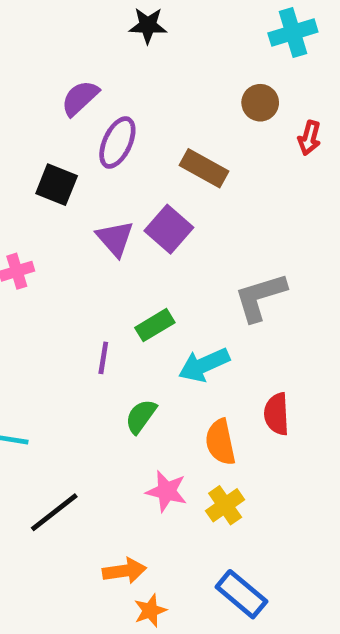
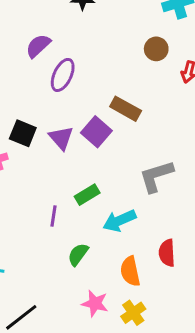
brown rectangle: (204, 168) -> (126, 109), moved
black square: (57, 185) -> (23, 133), moved

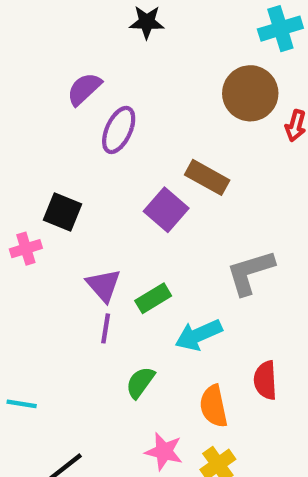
brown circle: (156, 49) -> (250, 93), size x1.6
purple triangle: (61, 138) -> (104, 285), moved

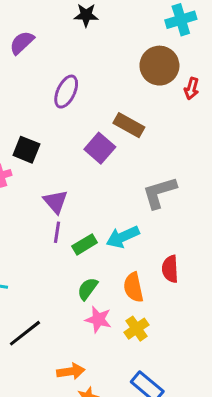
purple semicircle: (84, 89) -> (22, 43), moved
green rectangle: (153, 298) -> (85, 244), moved
green semicircle: (140, 382) -> (88, 289), moved

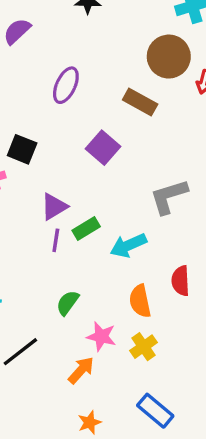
brown rectangle: (129, 125) -> (140, 102), moved
purple triangle: (55, 202) -> (54, 207), turned 40
green rectangle: (85, 244) -> (86, 229), moved
green semicircle: (88, 289) -> (68, 303), moved
orange arrow: (71, 371) -> (81, 370), moved, turned -40

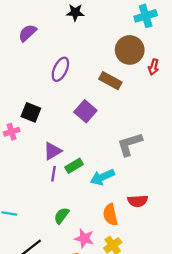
red semicircle: (181, 281) -> (138, 201), turned -90

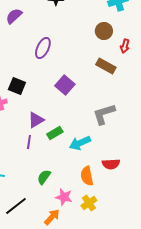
brown circle: (130, 50) -> (104, 31), size x0.7
brown rectangle: (110, 81) -> (106, 66), moved
purple line: (54, 174) -> (29, 142), moved

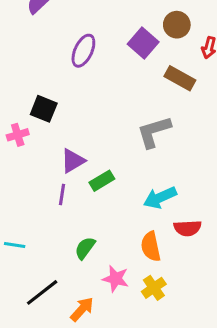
purple square: (65, 85) -> (143, 43), moved
gray L-shape: (104, 114) -> (154, 132), moved
cyan arrow: (80, 143) -> (160, 198), moved
orange arrow: (52, 217) -> (82, 309), moved

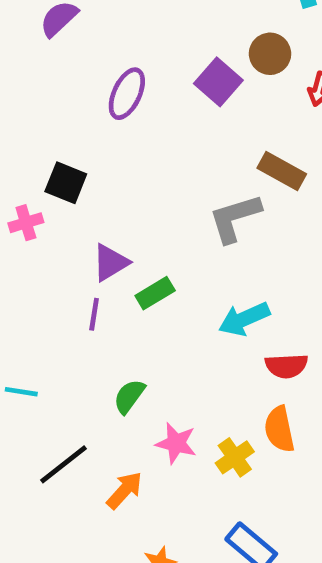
brown rectangle: (180, 78) -> (282, 171), moved
orange semicircle: (151, 247) -> (279, 429), moved

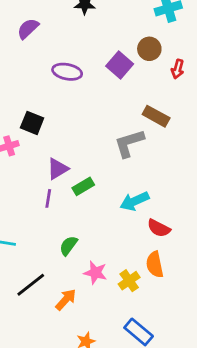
purple ellipse: (127, 94) -> (67, 72), turned 76
red semicircle: (286, 366) -> (159, 228), turned 30

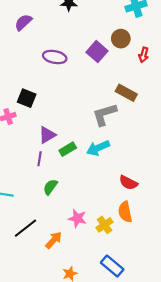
cyan arrow: (135, 201) -> (98, 148), moved
green semicircle: (68, 246) -> (50, 187), moved

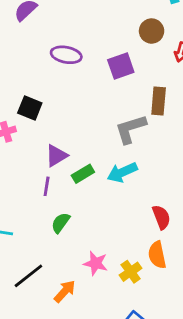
purple square: (97, 52) -> (121, 66), moved, turned 30
brown rectangle: (126, 93) -> (159, 101), turned 66
red semicircle: (128, 183) -> (161, 217), turned -138

